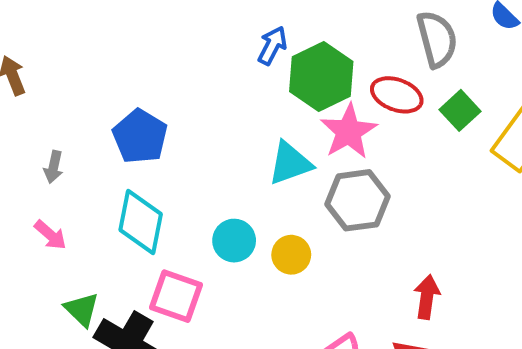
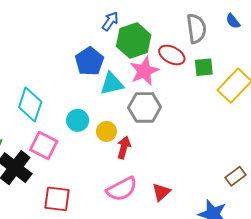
green square: (460, 110) -> (204, 67), turned 30
blue pentagon: (140, 136) -> (89, 61), moved
red arrow: (427, 297) -> (124, 147), moved

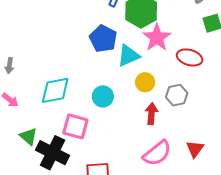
red ellipse: (172, 55) -> (190, 57), moved
cyan diamond: (30, 105) -> (55, 90), turned 72
gray hexagon: (145, 107) -> (177, 95), moved, size x0.7
yellow circle: (106, 131) -> (145, 82), moved

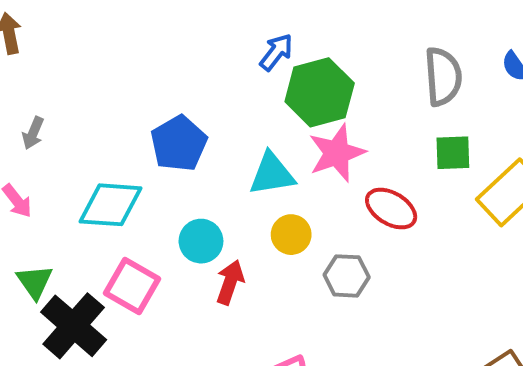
blue pentagon: (103, 39) -> (179, 144), moved
red arrow: (151, 114) -> (230, 282), moved

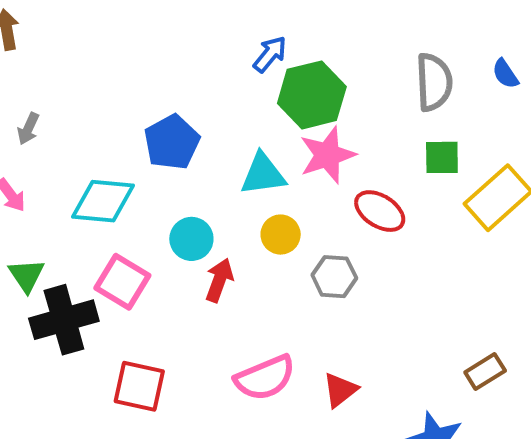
black cross: (74, 326) -> (64, 320), turned 32

